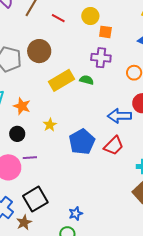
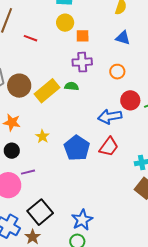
red line: (58, 18) -> (30, 38), moved
brown circle: (39, 51) -> (19, 86), moved
blue star: (76, 213) -> (82, 220), size x1.5

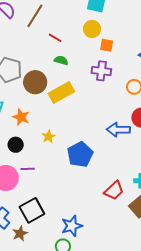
green semicircle: (72, 86) -> (61, 60), moved
red trapezoid: (109, 147) -> (114, 190), moved

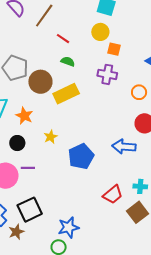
blue arrow: (118, 130) -> (124, 147), moved

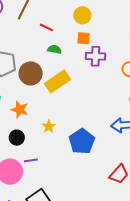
orange square: (114, 49) -> (83, 38), moved

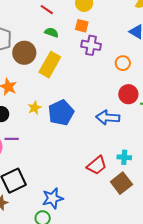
yellow rectangle: (58, 81) -> (50, 65), turned -35
blue pentagon: (82, 141) -> (61, 113), moved

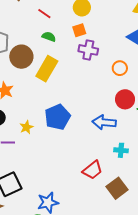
orange square: (82, 26) -> (79, 30), turned -32
yellow star: (34, 108) -> (26, 127), moved
cyan cross: (124, 157) -> (121, 150), moved

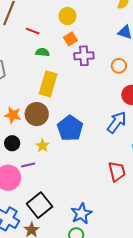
brown circle: (21, 57) -> (37, 114), moved
blue arrow: (104, 122) -> (117, 122), turned 135
red trapezoid: (93, 170) -> (117, 171), turned -50

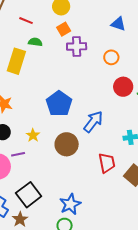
yellow rectangle: (48, 84) -> (16, 61), moved
brown circle: (37, 114) -> (67, 144), moved
blue arrow: (117, 122) -> (93, 122), moved
blue pentagon: (70, 128) -> (59, 104), moved

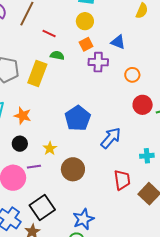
blue triangle: (118, 24) -> (118, 42), moved
brown circle: (67, 144) -> (73, 169), moved

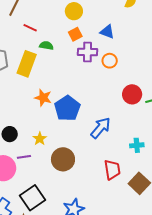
red line: (49, 33) -> (30, 28), moved
orange circle: (132, 75) -> (110, 61), moved
orange star: (23, 116) -> (43, 98), moved

